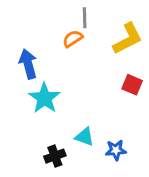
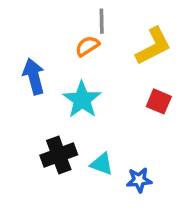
cyan star: (44, 98) -> (82, 100), moved
black cross: (55, 156) -> (59, 155), moved, size x1.4

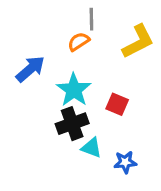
blue arrow: (34, 76) -> (30, 69), turned 64
red square: (159, 101) -> (117, 104), moved
black cross: (59, 155) -> (72, 124), moved

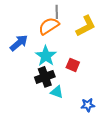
orange semicircle: (79, 42) -> (49, 26), size x1.5
blue star: (125, 162) -> (88, 105), moved

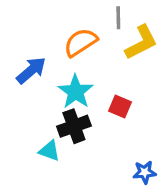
gray line: (57, 12) -> (118, 18), moved
cyan triangle: (57, 92) -> (49, 151), moved

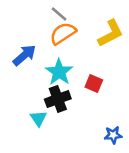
gray line: (118, 18) -> (59, 14), moved, turned -48
cyan triangle: (49, 151) -> (38, 118), turned 36

